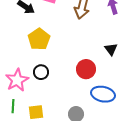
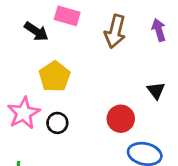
pink star: (17, 80) -> (24, 113), moved

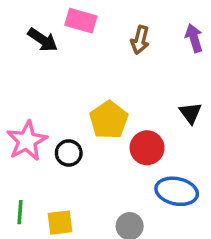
brown arrow: (115, 31) -> (140, 40), size x0.7
yellow pentagon: (55, 76) -> (109, 120), moved

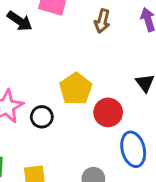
blue ellipse: (177, 191) -> (133, 149), turned 64

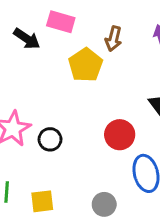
yellow pentagon: (76, 89) -> (86, 65), moved

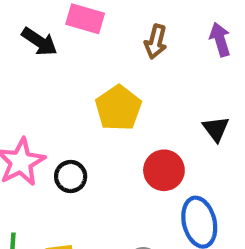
yellow pentagon: (86, 65) -> (118, 108), moved

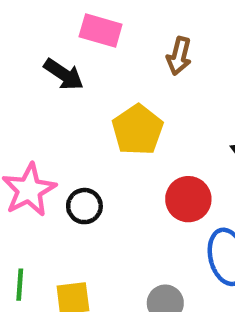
black arrow: (39, 42) -> (64, 74), moved

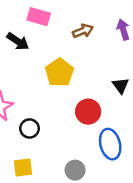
brown arrow: (179, 56) -> (83, 31), turned -126
black circle: (84, 206) -> (30, 128), moved

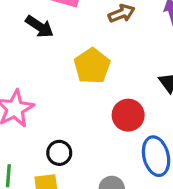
black circle: (30, 128) -> (59, 153), moved

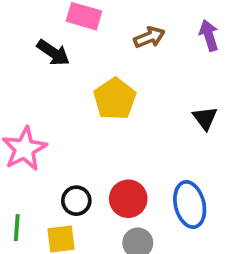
red circle: (128, 115) -> (128, 199), moved

